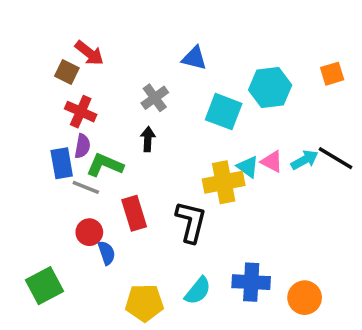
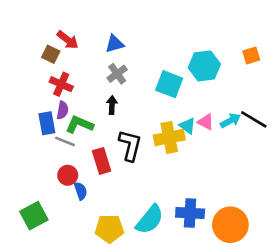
blue triangle: (194, 58) -> (115, 44), moved, turned -30
black L-shape: (191, 222) -> (130, 145), moved
cyan semicircle: (198, 291) -> (150, 220), size x1.4
orange circle: (305, 298) -> (230, 225), size x1.4

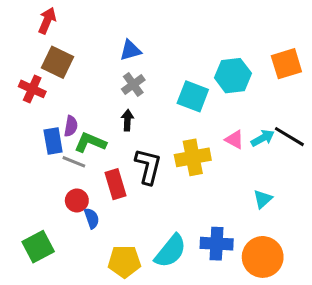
red arrow: (68, 40) -> (47, 21), moved, turned -105
brown square: (51, 54) -> (57, 62), size x1.5
orange square: (251, 56) -> (286, 64), size x1.5
red cross: (61, 84) -> (32, 89), moved
cyan triangle: (187, 126) -> (263, 199), moved, turned 42

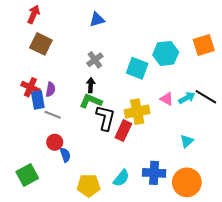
blue triangle: (130, 50) -> (97, 20), moved
red cross: (32, 89) -> (30, 87), moved
green L-shape: (90, 142) -> (91, 101), moved
red rectangle: (115, 184) -> (123, 131), moved, turned 42
cyan semicircle: (170, 251) -> (121, 178), size x0.7

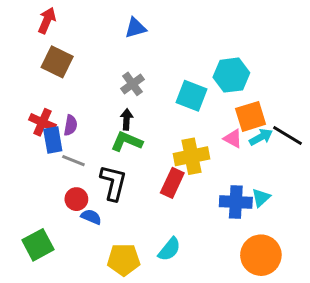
orange square: (204, 45) -> (251, 116), moved
black L-shape: (105, 118) -> (113, 183), moved
blue semicircle: (65, 155) -> (91, 217), turned -48
blue cross: (154, 173) -> (236, 202), moved

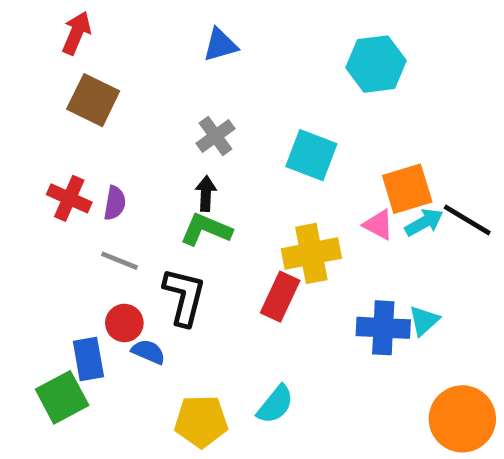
cyan hexagon: (231, 75) -> (376, 64), moved
blue rectangle: (53, 140) -> (88, 359), moved
orange circle: (261, 255) -> (462, 419), moved

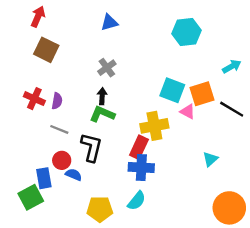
cyan square: (311, 155) -> (172, 90), moved
cyan arrow: (424, 222) -> (232, 66), moved
blue cross: (383, 328) -> (141, 167), moved

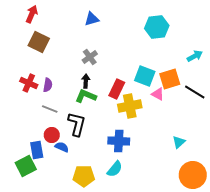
red rectangle: (139, 147) -> (117, 89), moved
cyan triangle: (210, 159) -> (179, 142), moved

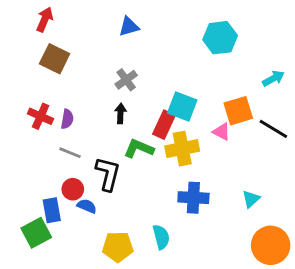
cyan square: (145, 76) -> (182, 106), moved
green L-shape: (86, 96) -> (139, 149), moved
blue cross: (119, 141) -> (193, 198), moved
cyan semicircle: (115, 169) -> (161, 237), turned -54

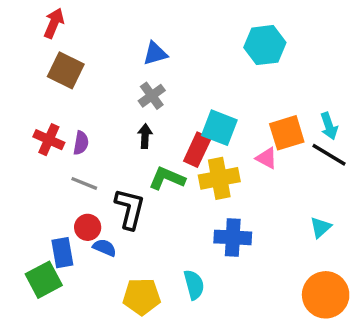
blue triangle: (129, 26) -> (155, 53), moved
cyan arrow: (273, 78) -> (329, 126), moved, turned 100
cyan triangle: (251, 199) -> (321, 227), moved

